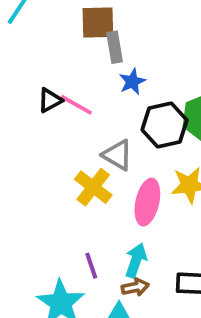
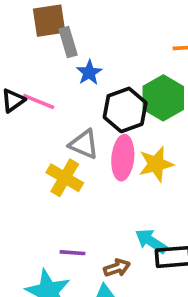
pink ellipse: (147, 202) -> (123, 158), moved
cyan arrow: (136, 260) -> (151, 241), moved, turned -68
purple line: (91, 266) -> (72, 253), turned -60

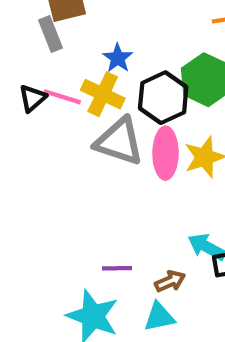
gray rectangle: (68, 42) -> (50, 34), moved
gray triangle: (84, 144) -> (119, 142), size x1.4
yellow cross: (65, 178) -> (103, 94), moved

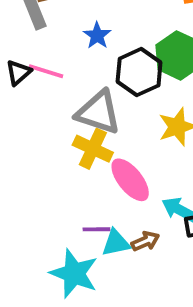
yellow cross: (103, 94) -> (93, 149), moved
pink ellipse: (165, 153) -> (130, 180), moved, turned -39
cyan triangle: (159, 317) -> (116, 243), moved

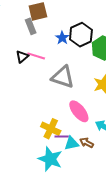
black hexagon: (139, 72) -> (81, 35), moved
yellow cross: (93, 149) -> (51, 129), moved
brown arrow: (145, 241) -> (87, 143), turned -128

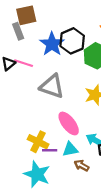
blue star: (62, 38) -> (52, 44), size x1.6
cyan triangle: (72, 143) -> (70, 149), moved
brown arrow: (87, 143) -> (82, 165), moved

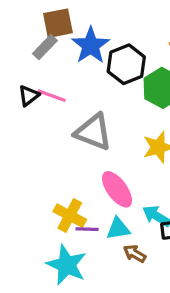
gray rectangle: (18, 31) -> (45, 47), turned 63
blue star: (52, 44) -> (91, 45), moved

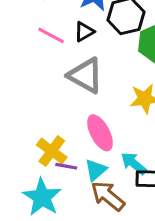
black triangle: (29, 96) -> (84, 32), moved
cyan triangle: (118, 229) -> (96, 170), turned -40
brown arrow: (135, 254) -> (108, 196), size x1.6

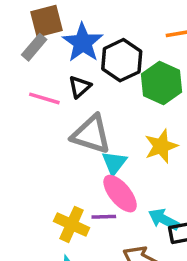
purple line: (66, 166) -> (104, 217), moved
cyan triangle: (96, 170) -> (114, 163), moved

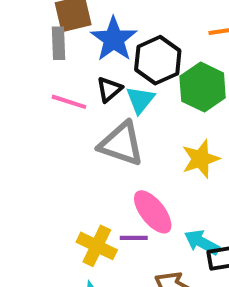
gray rectangle: (34, 47) -> (58, 43), turned -44
cyan triangle: (114, 163) -> (140, 100), moved

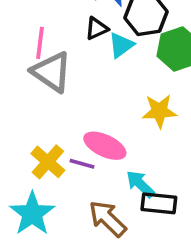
pink line: (69, 102) -> (40, 43), moved, turned 64
gray triangle: (121, 144) -> (52, 72), moved
pink ellipse: (153, 212) -> (105, 146), turned -42

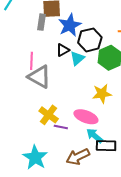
pink ellipse: (105, 146) -> (86, 117), moved
yellow cross: (48, 162) -> (49, 115), moved
brown arrow: (108, 219) -> (78, 157), turned -65

